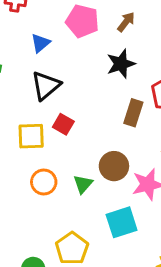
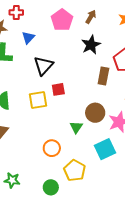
pink pentagon: (82, 21) -> (62, 20), turned 30
blue triangle: (40, 43) -> (28, 38), moved
red square: (63, 124) -> (58, 89), turned -32
orange circle: (44, 182) -> (52, 148), moved

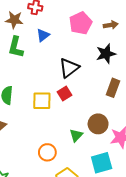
brown arrow: (91, 17) -> (111, 25), turned 40
black triangle: (43, 66) -> (69, 68), moved
red square: (58, 89) -> (64, 94), turned -32

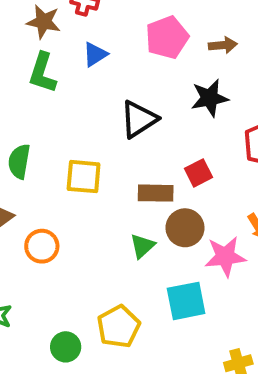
brown rectangle: (113, 88) -> (156, 193), moved, turned 66
red square: (64, 94) -> (199, 173), moved
orange circle: (47, 152) -> (42, 246), moved

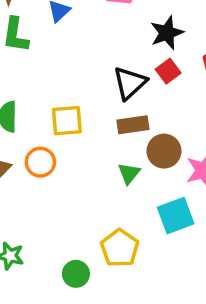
black triangle: (139, 119) -> (130, 83), moved
red square: (199, 173) -> (168, 71), moved
orange circle: (42, 246) -> (40, 162), moved

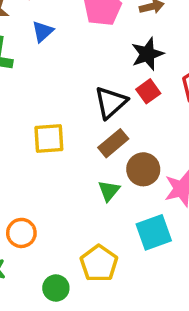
brown rectangle: (133, 125) -> (113, 143), turned -32
orange circle: (40, 162) -> (21, 233), moved

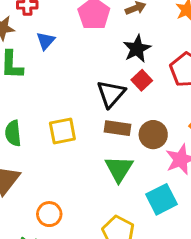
brown rectangle: (113, 143) -> (118, 128), turned 55
brown circle: (143, 169) -> (153, 135), moved
green triangle: (109, 191) -> (119, 169), size x1.5

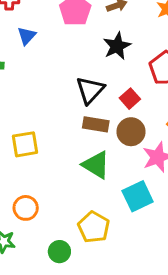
red square: (142, 80) -> (130, 99), moved
yellow square: (62, 131) -> (25, 144), moved
green triangle: (119, 169) -> (96, 165), turned -32

